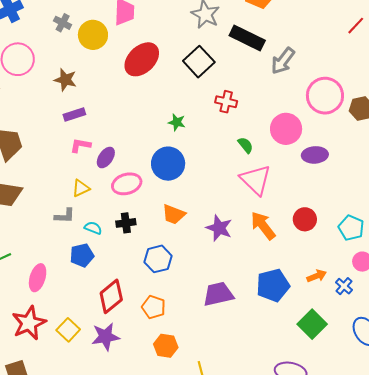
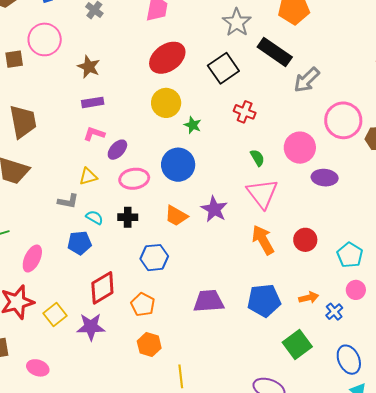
yellow circle: (93, 35) -> (166, 103), moved
purple star: (219, 228) -> (214, 209), moved

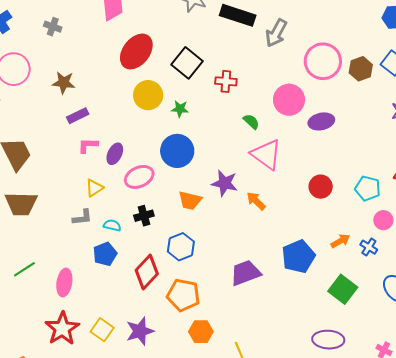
black square: (223, 68) -> (187, 63), moved
orange arrow: (263, 240) -> (256, 201), moved, size x0.7
red diamond: (102, 288) -> (147, 272), moved
orange pentagon: (143, 305) -> (183, 295), size x1.4

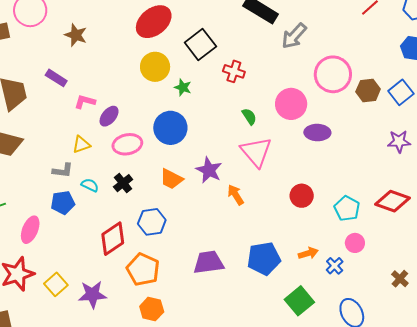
purple rectangle: (78, 116) -> (56, 78), moved, turned 45
black cross: (144, 216) -> (123, 183), turned -36
blue pentagon: (105, 254) -> (63, 203), moved

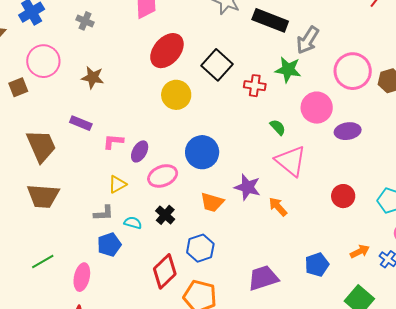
green star: (183, 87) -> (288, 70), moved, size x1.5
blue pentagon: (264, 259) -> (317, 265), size x0.7

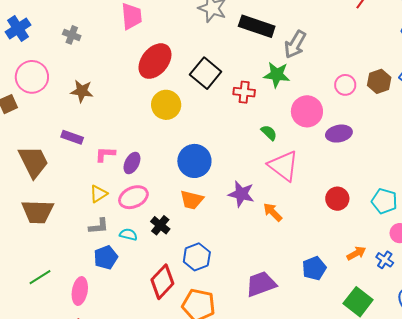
pink circle: (353, 71) -> (345, 85), moved, size x0.6
pink ellipse: (163, 176) -> (133, 197), moved
yellow triangle: (117, 184) -> (98, 194), moved
orange trapezoid: (212, 202) -> (192, 200), moved

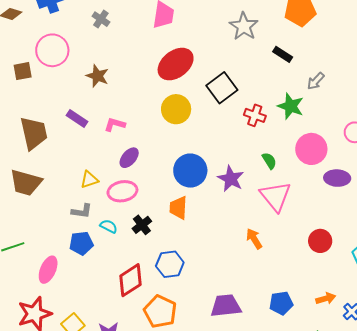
black rectangle: (257, 26) -> (283, 54), size x0.6
gray arrow: (295, 44) -> (316, 81), size x0.7
pink L-shape: (105, 154) -> (115, 124), moved
purple star: (241, 194) -> (231, 179), moved
orange trapezoid: (192, 200) -> (178, 208), turned 65

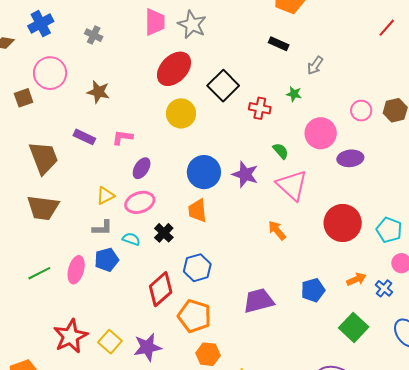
gray star: (244, 26) -> (192, 25), moved
green star: (291, 106) -> (294, 94), size x0.6
red circle: (320, 241) -> (343, 223), size x1.6
pink ellipse: (48, 270) -> (76, 270), moved

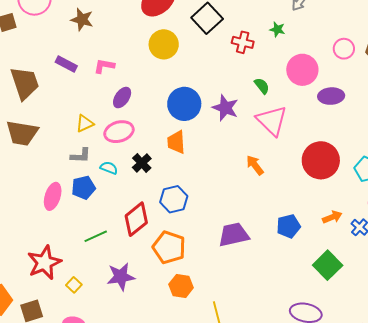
green line: (39, 273) -> (96, 236), moved
yellow square: (110, 342) -> (74, 285), moved, size x0.7

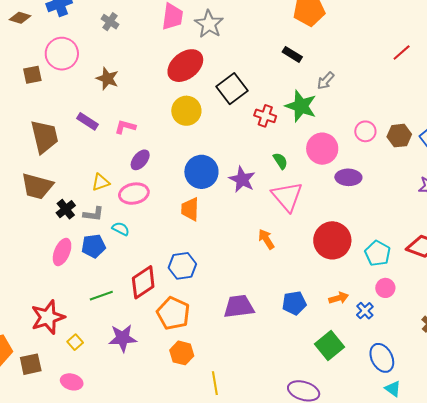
green star: (277, 29) -> (301, 106), size x2.0
black cross: (142, 163) -> (66, 209), moved

